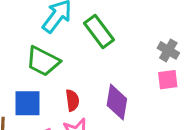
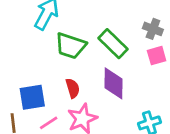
green rectangle: (99, 31) -> (113, 44), moved
green trapezoid: (43, 61) -> (71, 46), moved

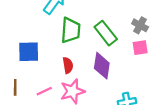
green trapezoid: (71, 46) -> (71, 30), turned -112
blue square: (32, 97) -> (29, 52), moved

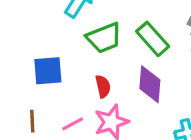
green trapezoid: (71, 30) -> (104, 38), turned 68

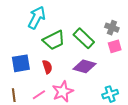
purple diamond: (150, 84) -> (84, 66), turned -75
red semicircle: (103, 86) -> (47, 67), moved

